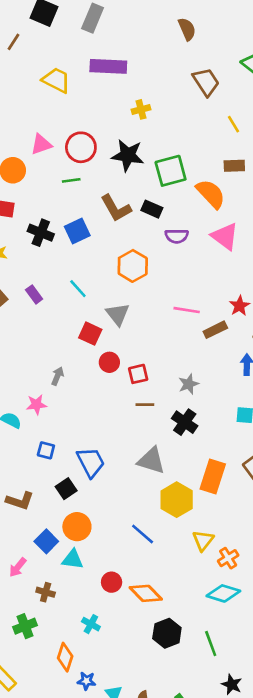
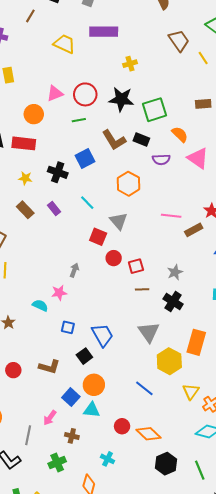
yellow line: (233, 124) -> (203, 58), moved
orange semicircle: (211, 194) -> (180, 134), moved, size x0.7
black cross: (41, 233) -> (58, 172), moved
gray triangle: (151, 461) -> (149, 332), turned 40

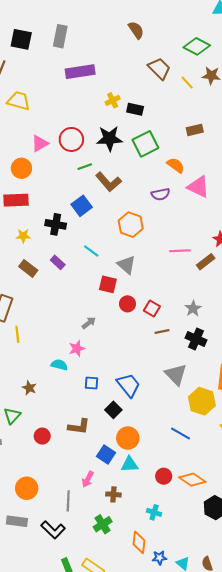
yellow trapezoid: (64, 44) -> (19, 101), moved
green line: (79, 120) -> (85, 167), moved
black rectangle: (141, 140) -> (135, 109), moved
red square: (136, 266) -> (152, 309), turned -35
gray arrow: (74, 270) -> (89, 323), turned 40

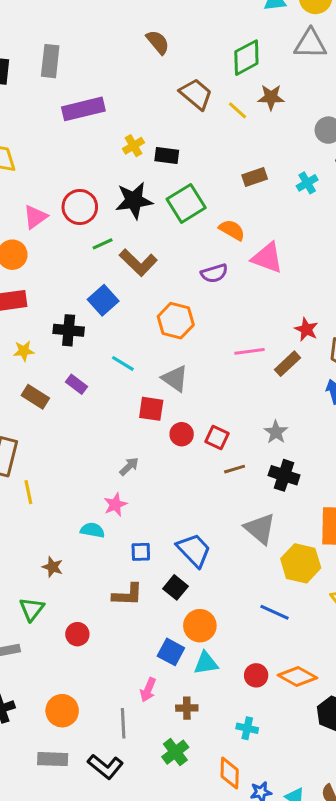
green diamond: (197, 46) -> (246, 58), turned -50
brown L-shape: (79, 427) -> (128, 595), moved

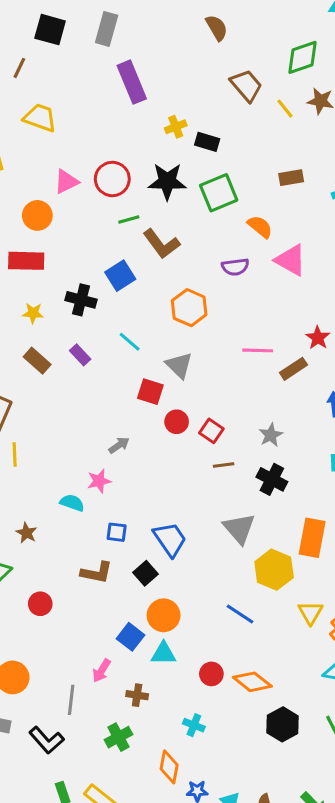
purple rectangle: (83, 109) -> (132, 82), turned 72

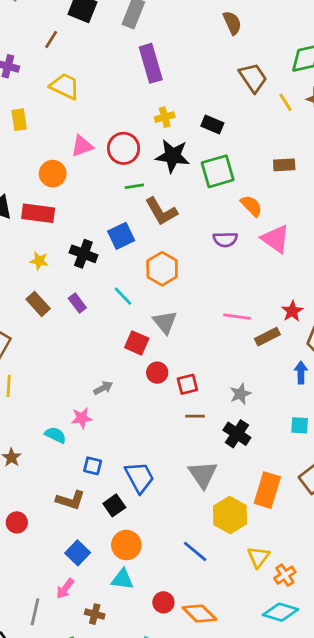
yellow cross: (176, 127) -> (165, 117), moved
orange hexagon: (189, 308) -> (162, 269), moved
red square: (211, 431) -> (187, 384), turned 35
blue square: (130, 637) -> (78, 553), moved

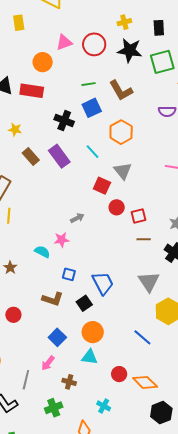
black rectangle: (212, 124) -> (159, 28), turned 63
green line: (134, 186) -> (89, 84), moved
yellow star: (39, 261) -> (15, 130), moved
purple rectangle: (77, 303) -> (59, 156), size x1.6

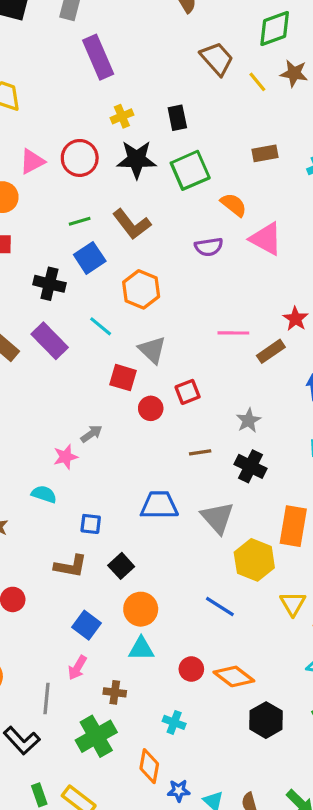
red square: (138, 216) -> (188, 392), moved
pink star: (61, 240) -> (66, 457), moved
blue trapezoid: (103, 283) -> (159, 505), moved, turned -55
green cross: (54, 408) -> (96, 736), size x1.4

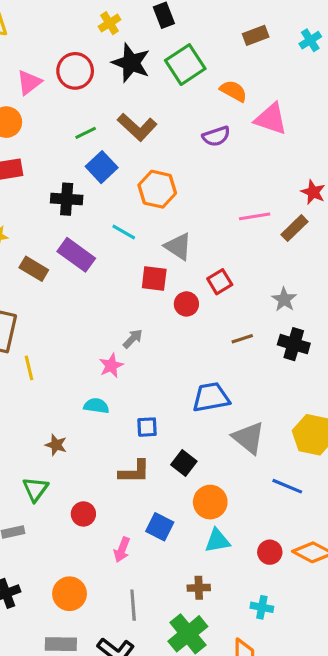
black star: (137, 159) -> (131, 63), turned 30
gray triangle: (217, 518) -> (249, 438), moved
pink arrow: (77, 668) -> (122, 550), moved

